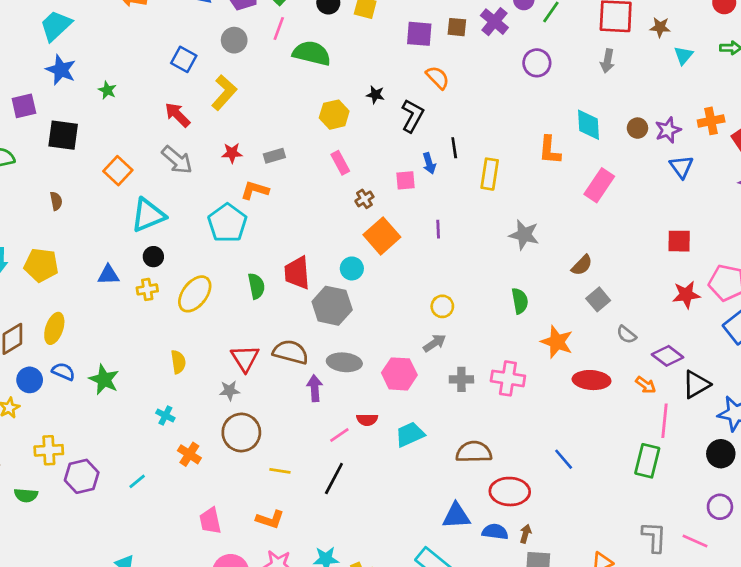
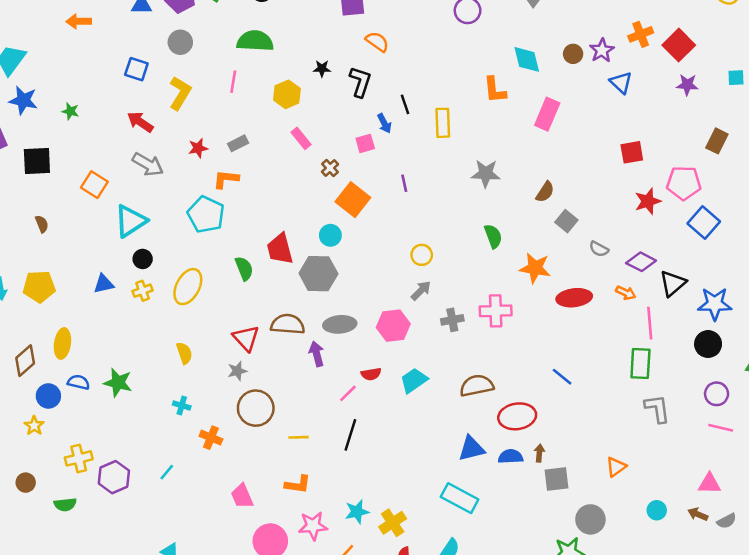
pink line: (279, 28) -> (233, 82), moved
gray L-shape: (654, 537) -> (657, 409), moved
pink line: (695, 541) -> (721, 428), moved

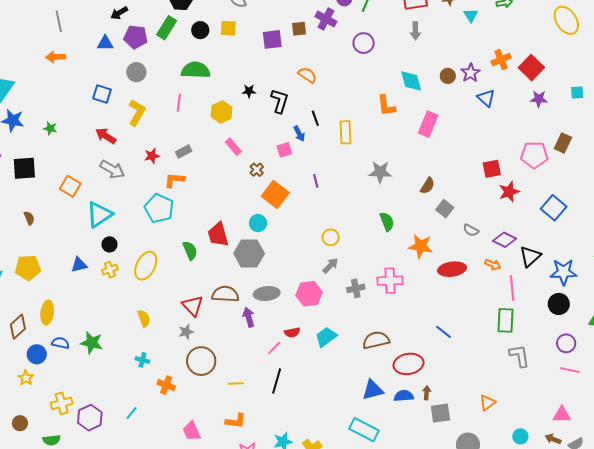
orange semicircle: (377, 42) -> (307, 75), moved
red square: (632, 152) -> (492, 169), moved
pink pentagon: (684, 183) -> (534, 155), moved

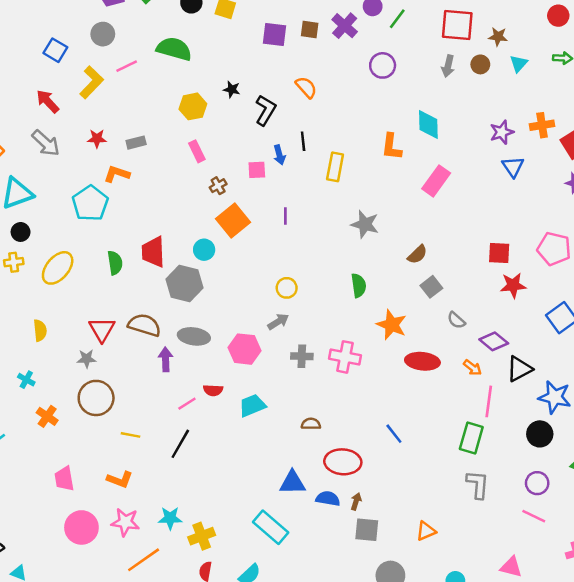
brown circle: (448, 76) -> (480, 64), moved
pink line: (179, 103) -> (127, 66), moved, turned 42
brown semicircle: (376, 340) -> (311, 424), size x0.6

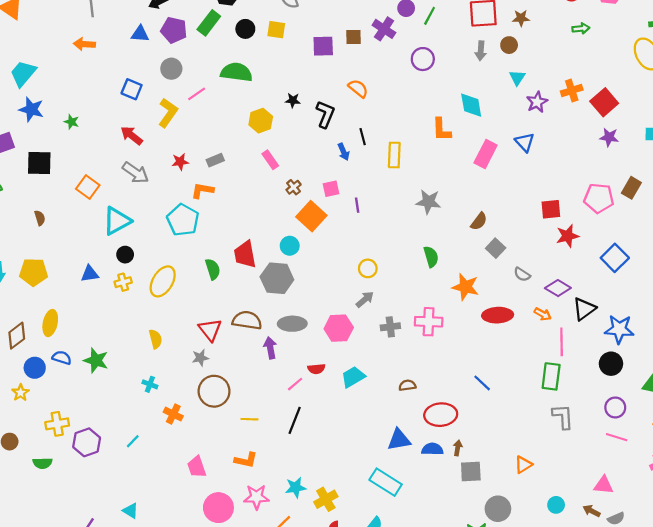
cyan triangle: (519, 63) -> (517, 78), moved
blue triangle: (513, 167) -> (525, 142), moved
pink square: (257, 170) -> (331, 189), moved

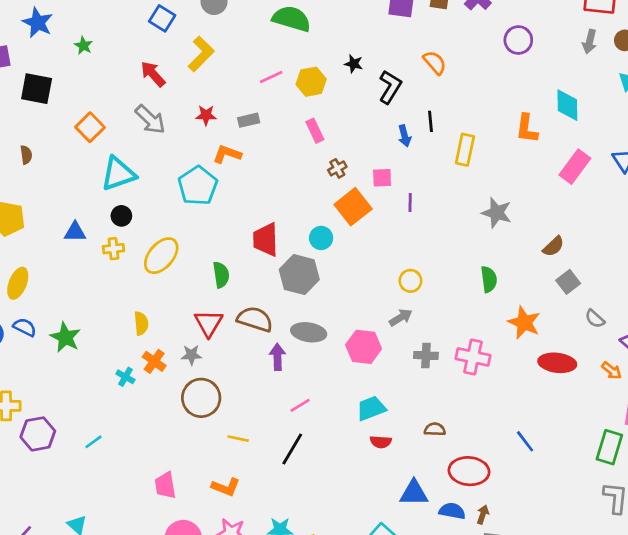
pink line: (197, 94) -> (271, 77), moved
green semicircle: (213, 269) -> (221, 275), moved
red semicircle: (316, 369) -> (381, 442), moved
orange cross: (173, 414) -> (154, 361), moved

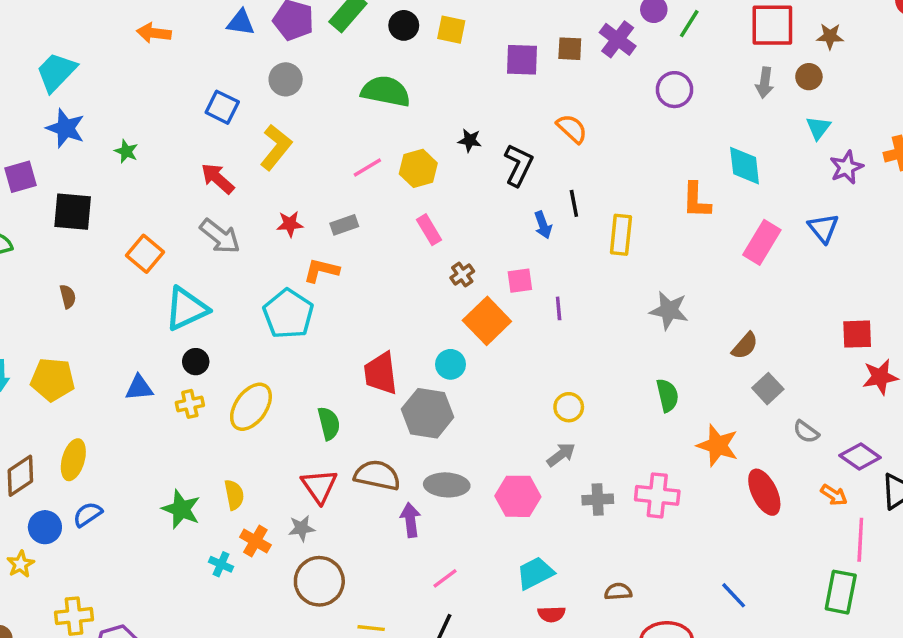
blue semicircle: (25, 327) -> (88, 514), turned -55
green star: (65, 337) -> (181, 509), moved
red ellipse: (557, 363) -> (764, 492), turned 63

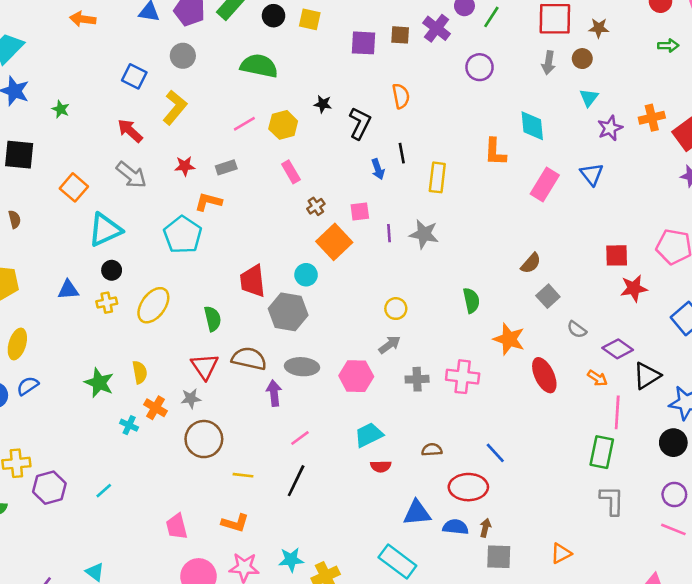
orange semicircle: (572, 129) -> (401, 96), turned 35
gray star: (669, 310) -> (424, 234), moved
blue line: (734, 595) -> (495, 453), moved

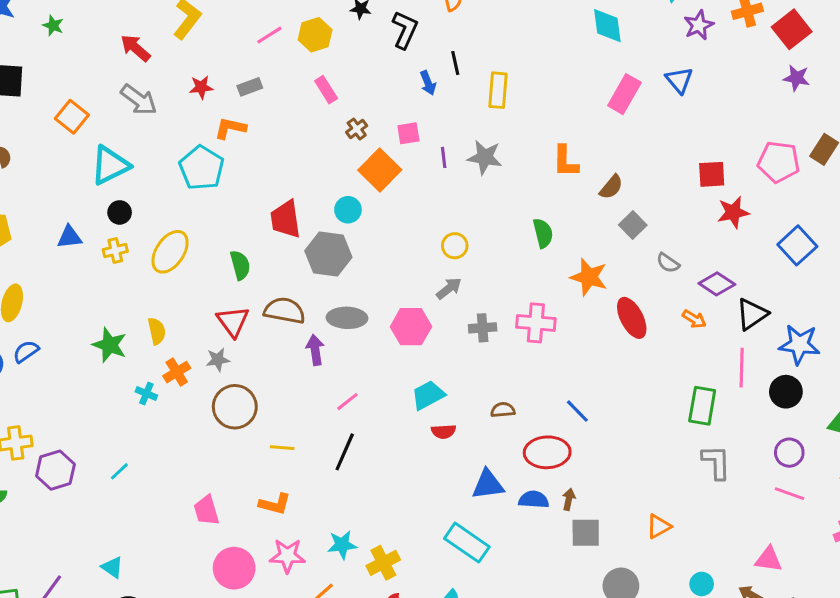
orange L-shape: (495, 152) -> (565, 161), moved
orange cross: (156, 408) -> (177, 372), turned 30
pink line: (617, 412) -> (742, 368), moved

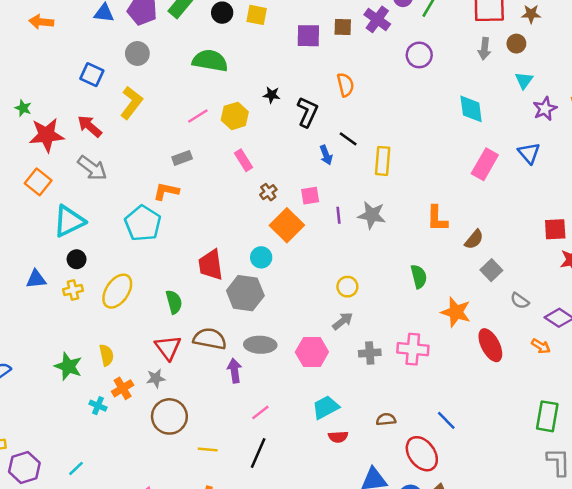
black line: (455, 63) -> (348, 139), turned -42
red star: (201, 87) -> (47, 135), moved, size x1.8
red ellipse: (547, 452) -> (422, 454), turned 56

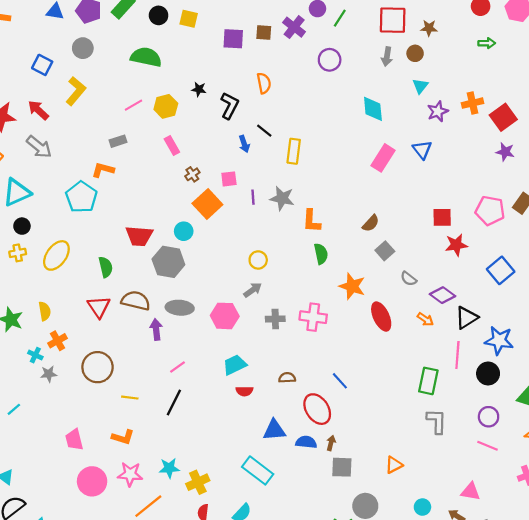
orange L-shape: (437, 219) -> (311, 221), moved
red trapezoid: (211, 265) -> (139, 236), turned -80
gray star: (156, 378) -> (49, 374), moved

